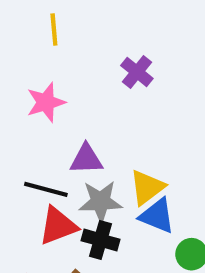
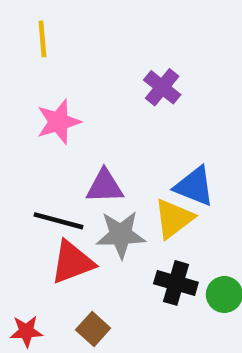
yellow line: (54, 29) -> (42, 39), moved
blue triangle: (157, 216) -> (194, 186), moved
black cross: (100, 240) -> (176, 283), moved

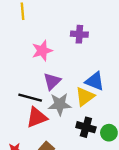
purple cross: (162, 87) -> (79, 34), turned -35
pink star: (59, 122) -> (42, 51), moved
purple triangle: (105, 186) -> (52, 81), turned -42

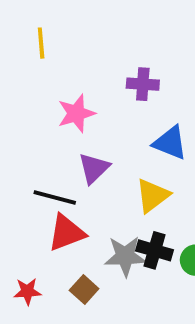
blue triangle: (95, 81) -> (170, 143), moved
gray star: (60, 104) -> (125, 256), moved

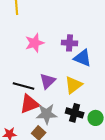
purple cross: (143, 84) -> (70, 43), moved
purple triangle: (94, 168) -> (48, 81), moved
gray star: (125, 256) -> (47, 114), moved

